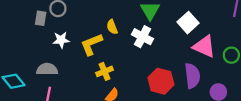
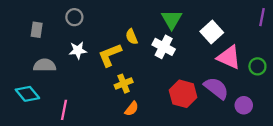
gray rectangle: (41, 18) -> (37, 30), moved
gray semicircle: (47, 69) -> (45, 65), moved
purple semicircle: (192, 76) -> (216, 88), turned -45

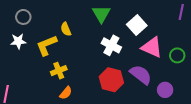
gray circle: (74, 17) -> (23, 17), moved
white cross: (164, 47) -> (111, 45), moved

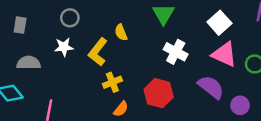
white square: (137, 25) -> (219, 23), moved
yellow L-shape: (47, 45) -> (98, 52), turned -30
red hexagon: (111, 80) -> (159, 93), moved

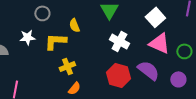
gray circle: (70, 18) -> (42, 13), moved
yellow L-shape: (98, 52) -> (55, 41), turned 55
red hexagon: (159, 93) -> (118, 75), moved
purple circle: (240, 105) -> (178, 79), moved

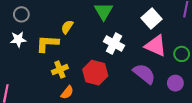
gray circle: (42, 13) -> (21, 14), moved
yellow semicircle: (74, 25) -> (67, 27), turned 56
red hexagon: (118, 75) -> (95, 73), moved

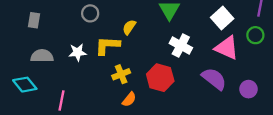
gray circle: (21, 14) -> (90, 13), moved
white star: (18, 39) -> (78, 52), moved
green circle: (182, 54) -> (255, 35), moved

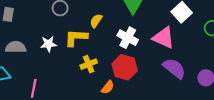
white cross: (181, 46) -> (128, 38), moved
pink triangle: (227, 48) -> (164, 38), moved
orange semicircle: (129, 99) -> (108, 87), moved

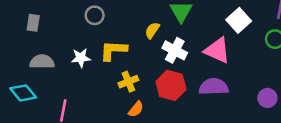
yellow semicircle: (96, 21) -> (152, 30), moved
purple semicircle: (174, 68) -> (214, 87), moved, turned -40
orange semicircle: (108, 87) -> (136, 109), moved

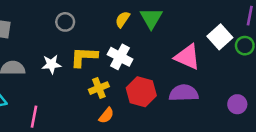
white square: (239, 20) -> (220, 37), moved
yellow semicircle: (152, 30) -> (123, 19), moved
white cross: (175, 50) -> (120, 57), moved

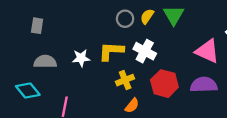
gray circle: (65, 22) -> (125, 19), moved

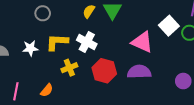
gray circle: (125, 19) -> (43, 13), moved
orange semicircle: (132, 106) -> (47, 90), moved

